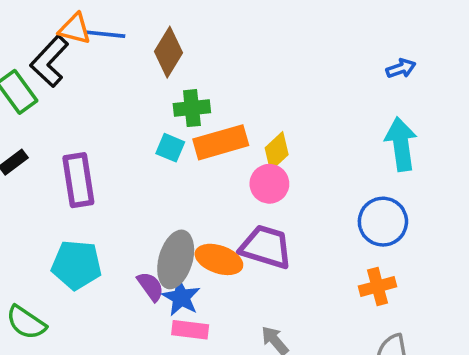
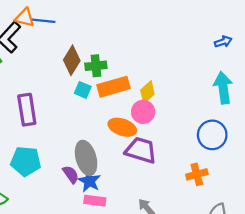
brown diamond: (168, 52) -> (72, 60), moved
gray ellipse: (176, 259) -> (86, 158), turned -32
orange ellipse: (219, 259) -> (122, 127), moved
orange cross: (378, 286) -> (197, 174), moved

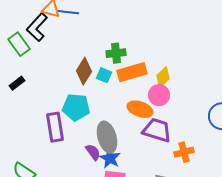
brown diamond: (72, 60) -> (84, 71), moved
purple rectangle: (27, 110) -> (55, 127), moved
cyan pentagon: (26, 161) -> (76, 107), moved
orange cross: (197, 174) -> (184, 152), moved

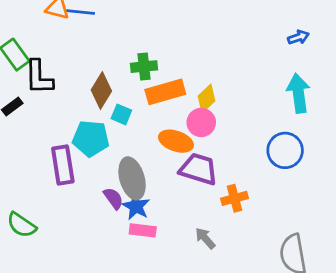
black L-shape: (37, 27) -> (39, 77), moved, turned -44
cyan square: (104, 75) -> (121, 114), moved

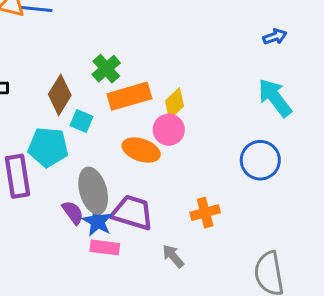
green cross: (144, 67) -> (106, 69), turned -35
cyan arrow: (298, 93) -> (275, 98), turned -30
purple trapezoid: (199, 169) -> (132, 213), moved

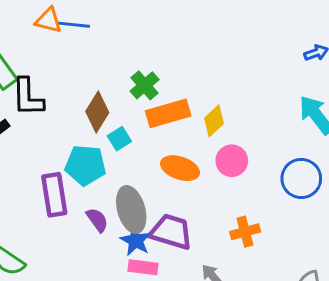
cyan square: (82, 121) -> (119, 139), turned 35
pink circle: (169, 130) -> (232, 161), moved
purple semicircle: (73, 213) -> (97, 220), moved

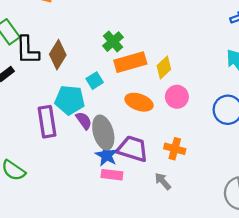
brown diamond: (97, 112) -> (58, 55), moved
purple semicircle: (97, 220) -> (84, 121), moved
orange cross: (245, 232) -> (175, 149), moved, turned 30

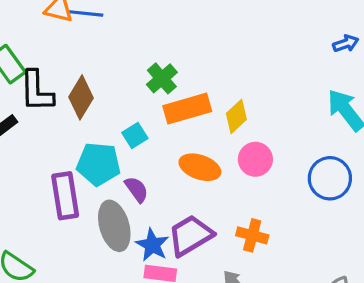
purple semicircle: (84, 121) -> (136, 189), moved
gray ellipse: (103, 133) -> (114, 226), moved
purple trapezoid: (133, 149) -> (190, 235), turned -48

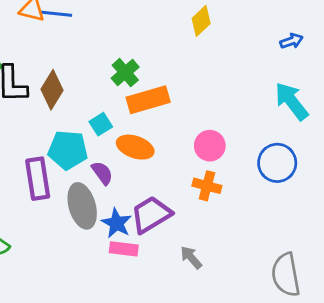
yellow diamond: (236, 116) -> (201, 21), moved
orange ellipse: (200, 167) -> (135, 147), moved
orange cross: (252, 235) -> (207, 186), moved

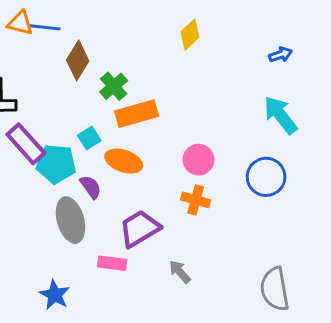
brown diamond: (52, 90) -> (78, 60), moved
purple rectangle: (38, 179) -> (26, 144), moved, turned -33
blue star: (117, 223) -> (55, 295), moved

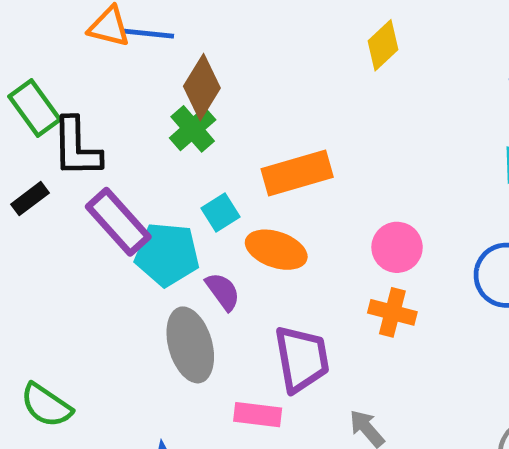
green cross: (114, 86) -> (193, 129), moved
purple trapezoid: (140, 229) -> (302, 359), turned 111

